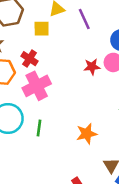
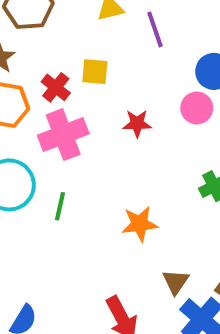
yellow square: (42, 29) -> (95, 72), moved
red star: (92, 67) -> (137, 123), moved

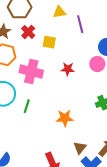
red cross: (56, 87) -> (28, 32), moved
pink cross: (63, 135) -> (31, 71), turned 30

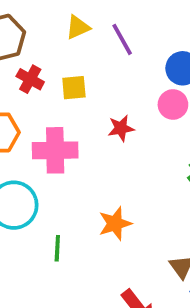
green line: (27, 106) -> (57, 248), moved
orange star: (65, 118) -> (115, 224), moved

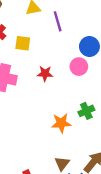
orange star: (115, 224) -> (61, 123), moved

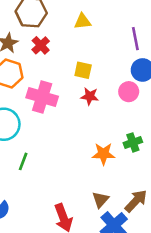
purple line: (58, 21) -> (135, 39), moved
yellow square: (23, 43) -> (83, 70), moved

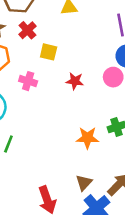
yellow square: (83, 70) -> (49, 52), moved
pink cross: (42, 97) -> (28, 81), size x0.6

